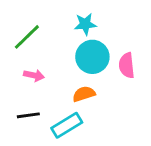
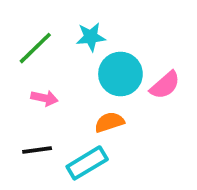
cyan star: (85, 24) -> (91, 37), moved
pink semicircle: (127, 65) -> (165, 85), turned -125

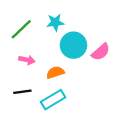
orange semicircle: (109, 122) -> (55, 72), moved

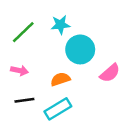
pink semicircle: (101, 52) -> (110, 73), moved
pink arrow: (27, 60) -> (19, 71), moved

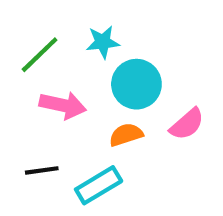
pink arrow: (19, 71) -> (63, 105), moved, size x1.5
orange semicircle: (60, 79) -> (126, 135), moved

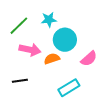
orange semicircle: (126, 135) -> (52, 59), moved
cyan rectangle: (99, 185) -> (69, 88), moved

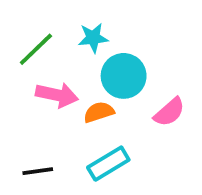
black line: (20, 81) -> (38, 171), moved
cyan rectangle: (69, 88) -> (108, 164), moved

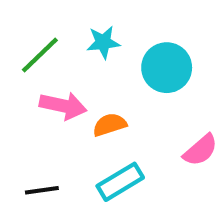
cyan circle: (124, 76) -> (167, 68), moved
pink semicircle: (169, 112) -> (200, 150), moved

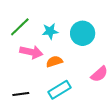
cyan star: (103, 42) -> (50, 31), moved

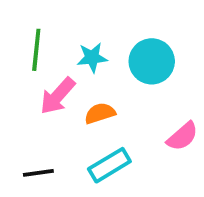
green line: (20, 27) -> (36, 50), turned -40
pink arrow: (31, 52) -> (58, 96), turned 120

